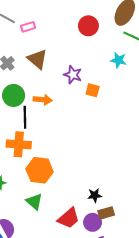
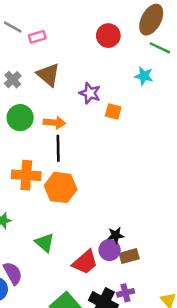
black line: (25, 117) -> (58, 148), moved
orange hexagon: (40, 170) -> (61, 187), moved
purple circle: (93, 222) -> (110, 250), moved

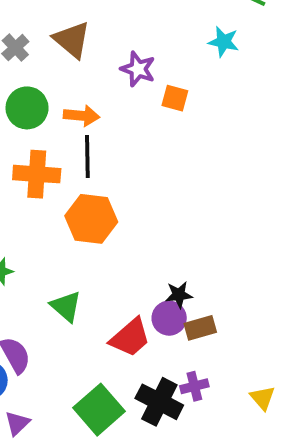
orange cross: (26, 175) -> (37, 174), moved

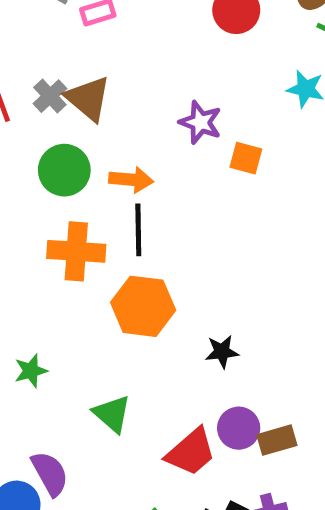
brown triangle: (72, 40) -> (88, 98), moved
black star: (179, 295) -> (222, 352), moved

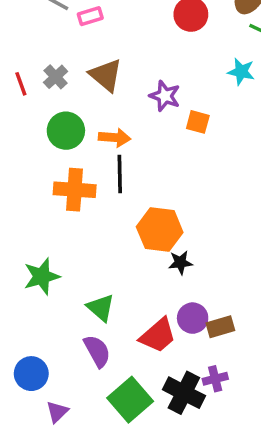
brown triangle: (88, 98) -> (106, 75), moved
orange hexagon: (143, 306) -> (160, 230), moved
green star: (31, 371) -> (42, 276), size x1.5
purple semicircle: (50, 474) -> (97, 351), moved

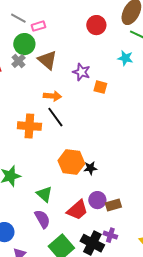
green circle: (66, 131) -> (24, 44), moved
black line: (120, 174) -> (55, 117), turned -35
orange hexagon: (160, 230) -> (71, 162), moved
purple cross: (215, 379) -> (110, 235), turned 32

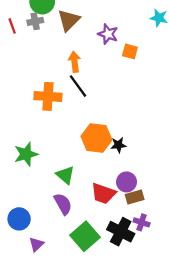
brown triangle: (47, 60) -> (69, 20), turned 35
gray cross: (18, 61) -> (35, 21), turned 32
orange arrow: (52, 96) -> (75, 62), turned -102
brown rectangle: (113, 205) -> (135, 197), moved
red trapezoid: (77, 210) -> (103, 193), turned 60

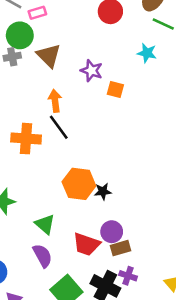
brown triangle: (69, 20) -> (49, 56), turned -30

